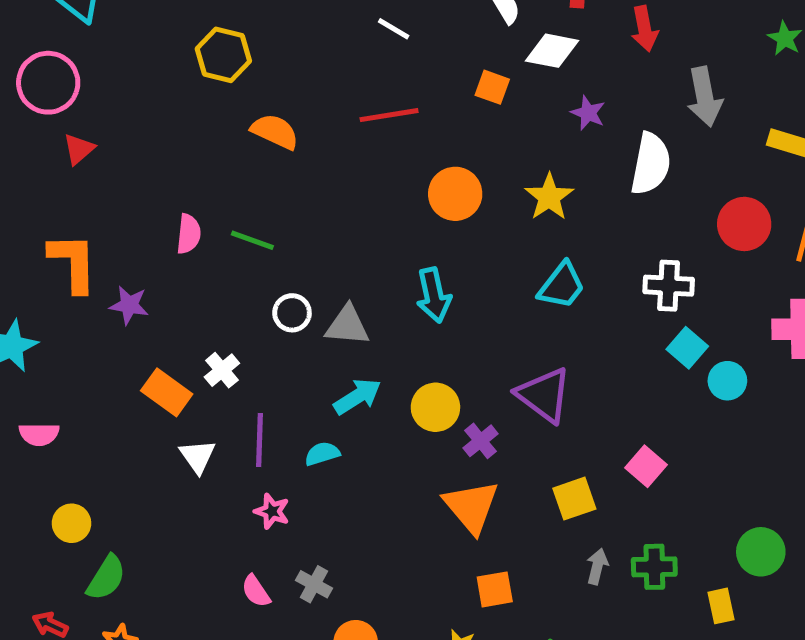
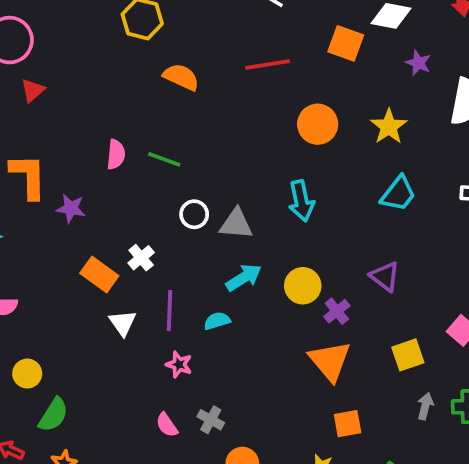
orange square: (492, 87) -> (346, 43), size x1.4
purple triangle: (544, 395) -> (385, 276), size x0.7

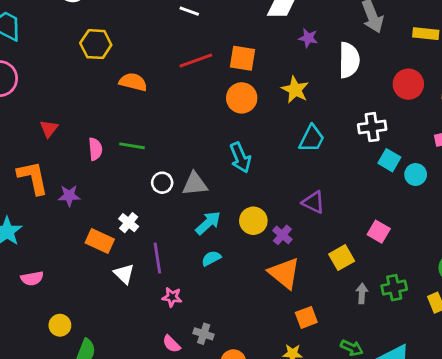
orange square: (346, 43) -> (243, 58), moved
red triangle: (33, 90) -> (49, 129), moved
cyan semicircle: (217, 321) -> (211, 258), moved

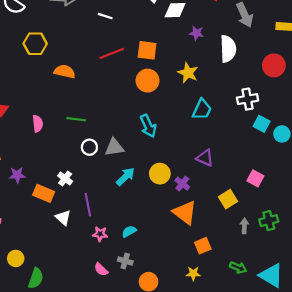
green line: (132, 146) -> (76, 119), moved
purple star: (69, 196) -> (17, 175), moved
cyan semicircle: (211, 258) -> (129, 231), moved

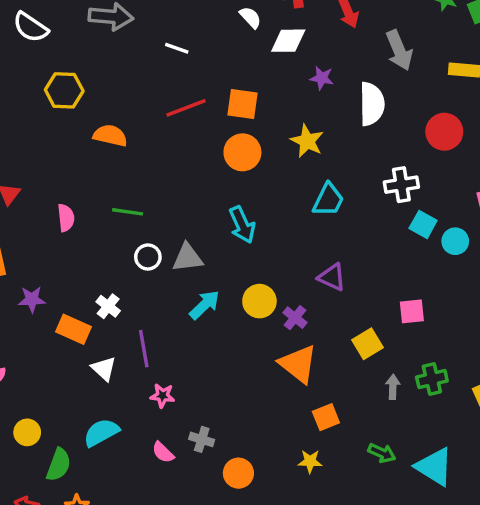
pink square: (255, 178) -> (412, 311), turned -35
cyan semicircle: (129, 231) -> (101, 432), moved, size x1.5

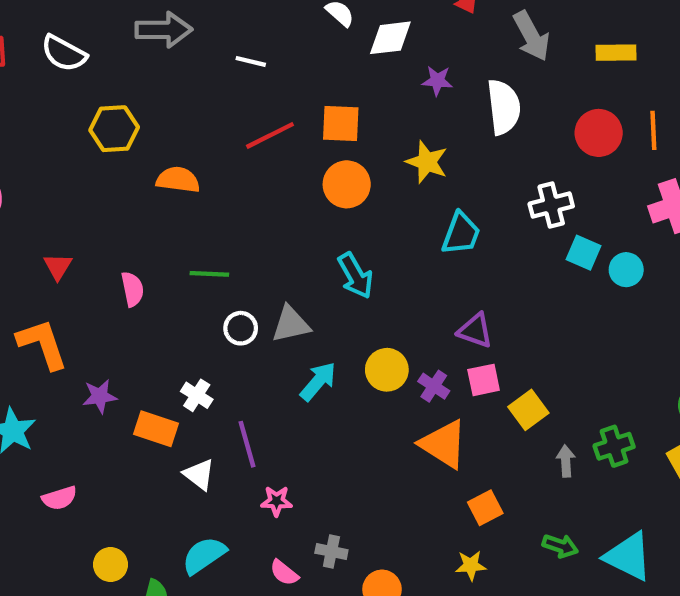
pink square: (412, 311) -> (484, 380), moved

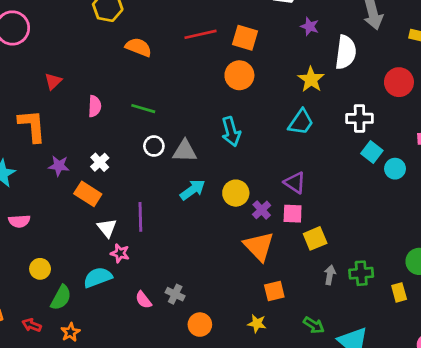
yellow star: (427, 162) -> (311, 79), moved
white cross: (197, 395) -> (100, 162), moved
pink star: (277, 501) -> (120, 253), moved

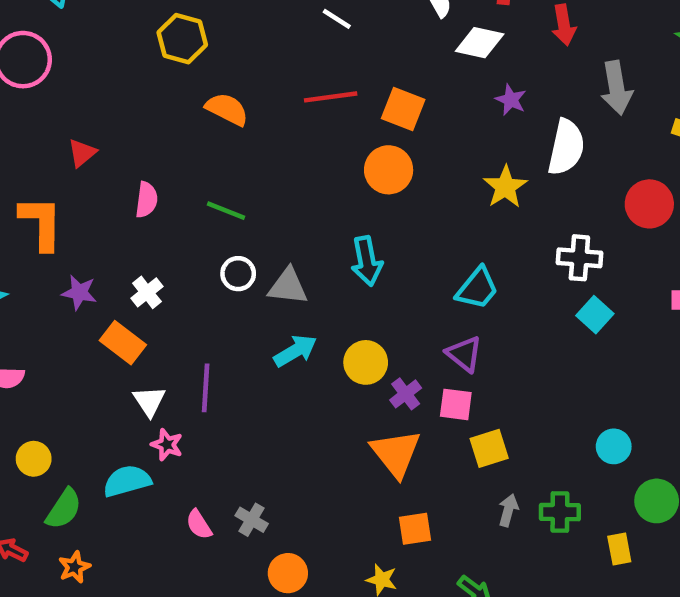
cyan trapezoid: (301, 122) -> (477, 288), moved
cyan circle: (395, 169) -> (614, 446), moved

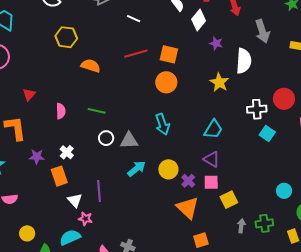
white diamond: (480, 43) -> (199, 20), turned -55
red circle: (649, 204) -> (284, 99), moved
orange rectangle: (123, 343) -> (59, 176), turned 42

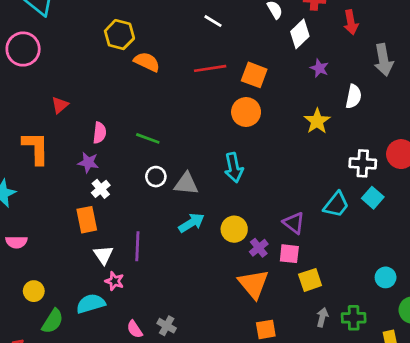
white semicircle: (244, 61) -> (354, 96), size x0.7
orange semicircle: (91, 66) -> (147, 62), moved
cyan trapezoid: (213, 129) -> (336, 205), moved
purple star: (37, 157) -> (88, 162), moved

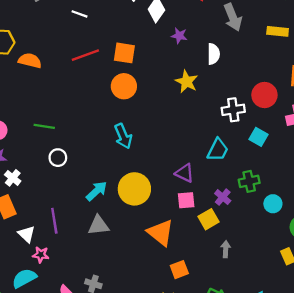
gray triangle: (186, 184) -> (98, 225), moved
cyan square: (373, 198) -> (259, 137), moved
yellow circle: (234, 229) -> (134, 189), size x1.4
purple cross: (259, 248) -> (223, 197), moved
green cross: (354, 318) -> (249, 181), moved

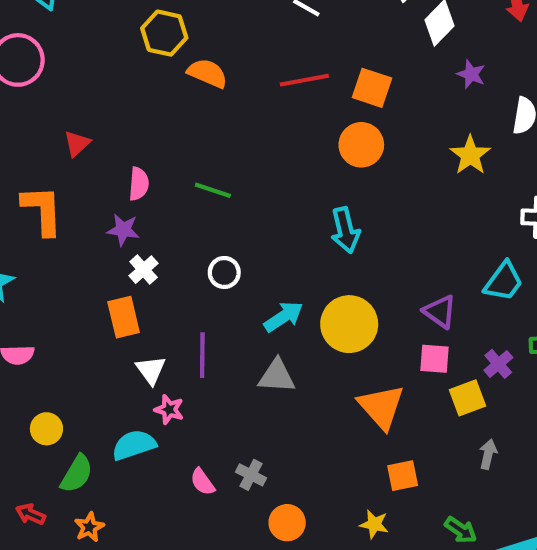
white circle: (58, 158) -> (224, 272), moved

